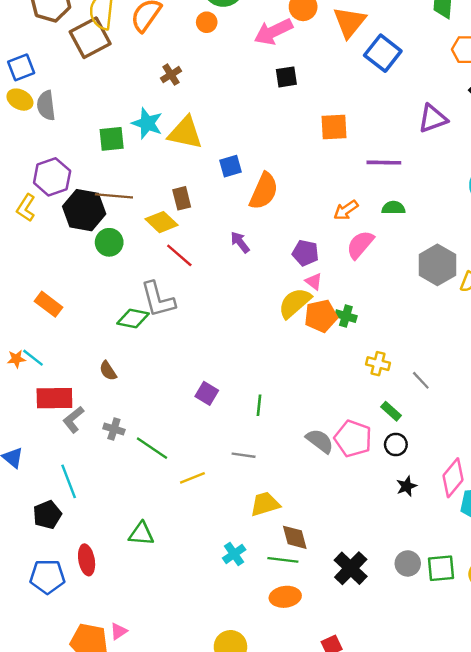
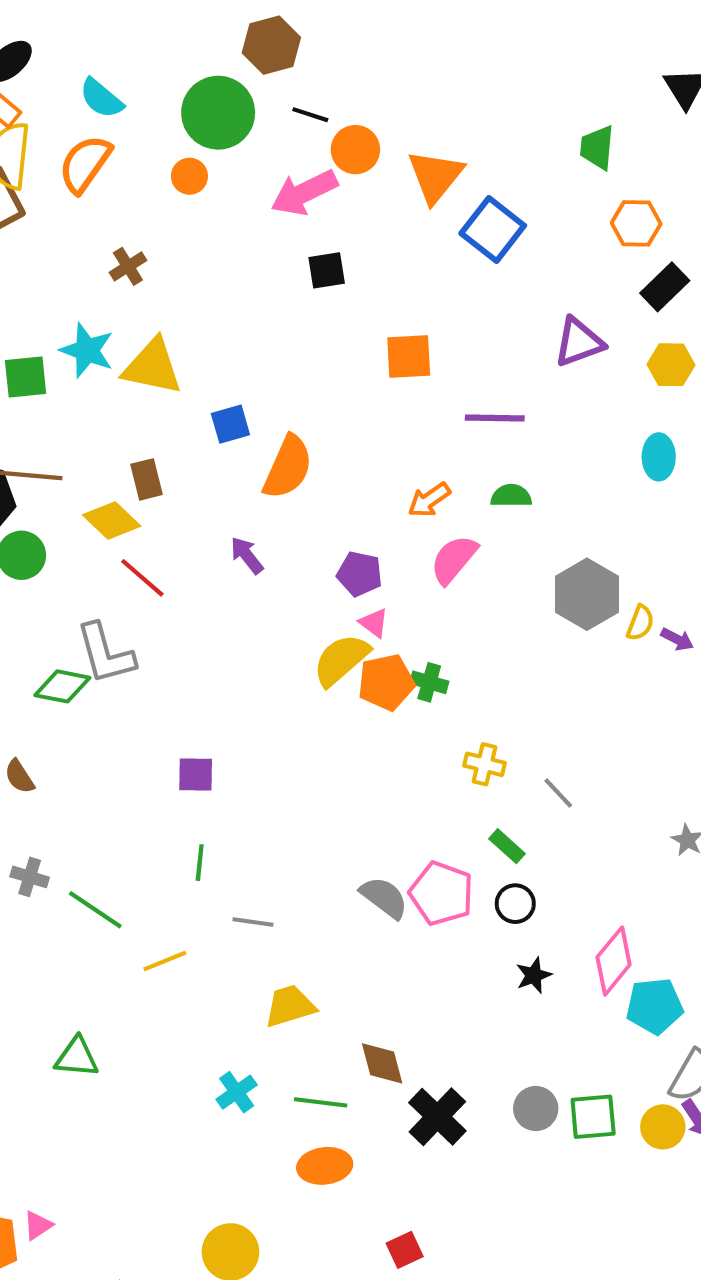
purple square: (207, 393) -> (196, 775), moved, turned -30
green line: (259, 405) -> (200, 863), moved
brown diamond: (295, 537) -> (382, 1063), moved

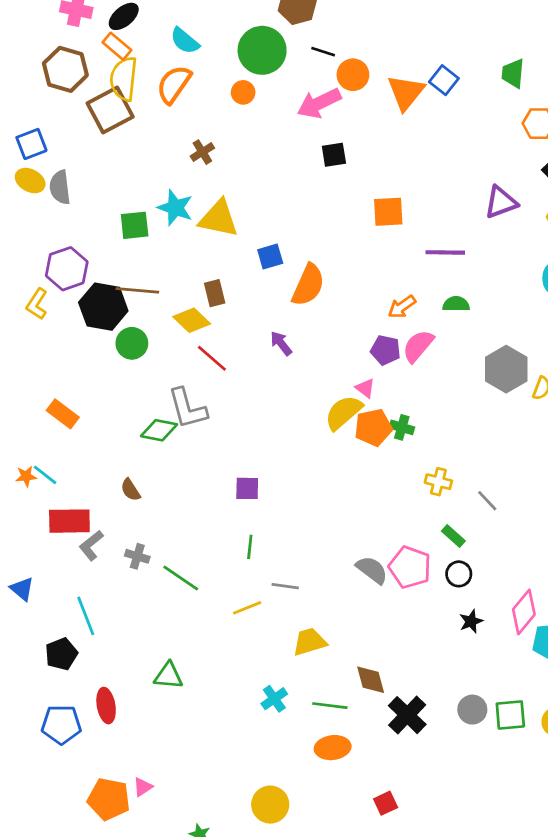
blue square: (493, 229) -> (444, 80), moved, size x0.7
purple pentagon: (360, 574) -> (386, 350), moved
yellow line: (165, 961) -> (247, 608), moved

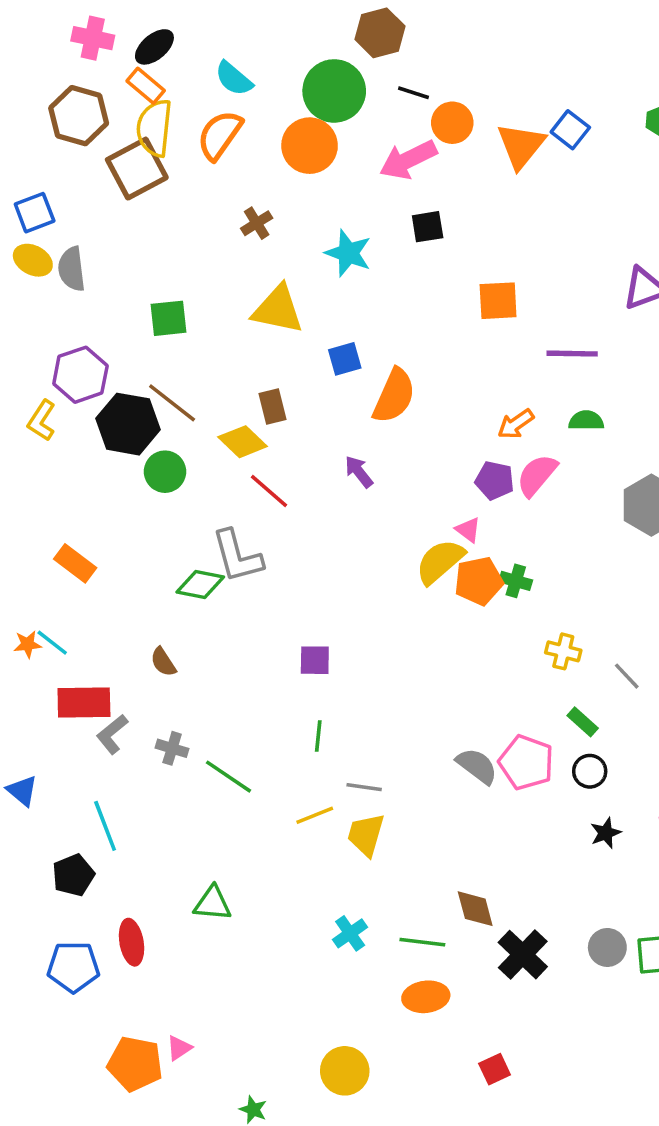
orange circle: (243, 92) -> (310, 146), size x1.8
cyan star: (175, 208) -> (348, 253), moved
brown line: (137, 290) -> (172, 403), turned 33
yellow trapezoid: (310, 642) -> (366, 835), moved, turned -57

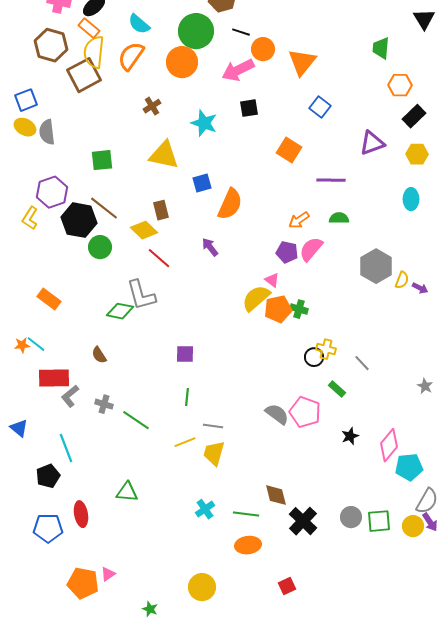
blue square: (570, 130) -> (320, 107), moved
orange square: (498, 301) -> (289, 150), turned 35
black circle: (590, 771) -> (314, 357), moved
black star: (606, 833) -> (350, 436), moved

